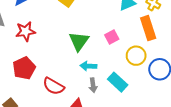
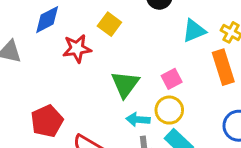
red star: (26, 31) -> (77, 48), moved
yellow circle: (136, 56) -> (169, 110), moved

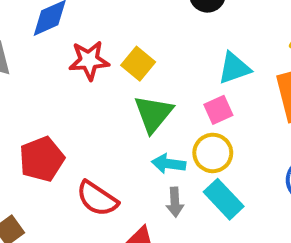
yellow square: (109, 24) -> (138, 64), moved
cyan triangle: (194, 31) -> (234, 68), moved

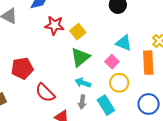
cyan triangle: (234, 68) -> (124, 43), turned 30
pink square: (218, 110) -> (112, 62), turned -32
yellow circle: (213, 153) -> (119, 83), moved

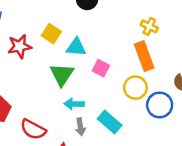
yellow square: (78, 32) -> (51, 34), moved
cyan triangle: (124, 43) -> (76, 47), moved
yellow circle: (119, 83) -> (135, 88), moved

